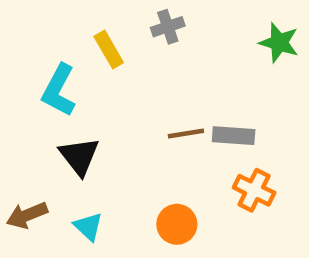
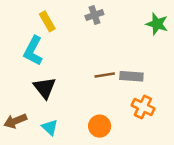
yellow rectangle: (109, 49) -> (47, 21), moved

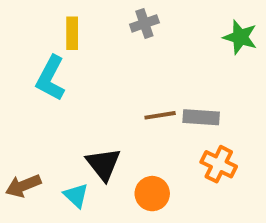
yellow rectangle: (47, 21) -> (72, 33), turned 30
black triangle: (45, 88) -> (103, 164), moved

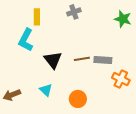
black triangle: (103, 164) -> (53, 60), moved
orange cross: (219, 164) -> (121, 79), moved
cyan triangle: (76, 195) -> (46, 90), moved

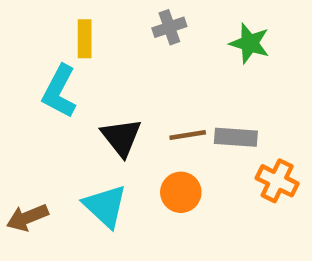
green star: (123, 19) -> (250, 43), moved
cyan triangle: (46, 90) -> (105, 206), size x1.5
orange circle: (78, 99) -> (181, 192), moved

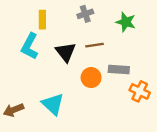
brown line: (188, 135) -> (95, 45), moved
black triangle: (121, 137) -> (66, 52), moved
orange circle: (181, 192) -> (91, 78), moved

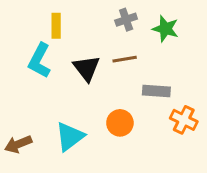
gray cross: (85, 14) -> (126, 20), moved
orange circle: (91, 78) -> (120, 123), moved
cyan triangle: (53, 104) -> (70, 137), turned 40

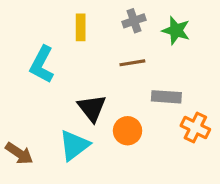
yellow rectangle: (56, 26) -> (81, 27), moved
black triangle: (87, 68) -> (92, 108), moved
brown arrow: (18, 144) -> (19, 153), turned -124

